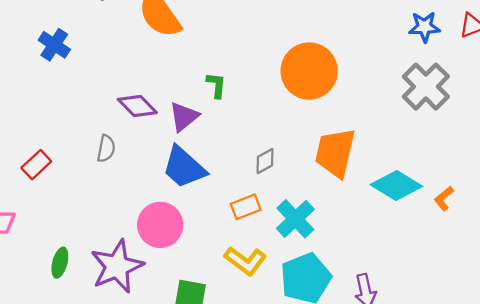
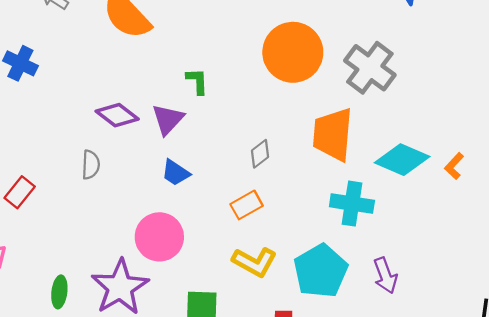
gray cross: (426, 87) -> (370, 68), moved
blue trapezoid: (184, 167) -> (176, 173), size x0.6
cyan cross: (295, 219) -> (352, 204), moved, turned -30

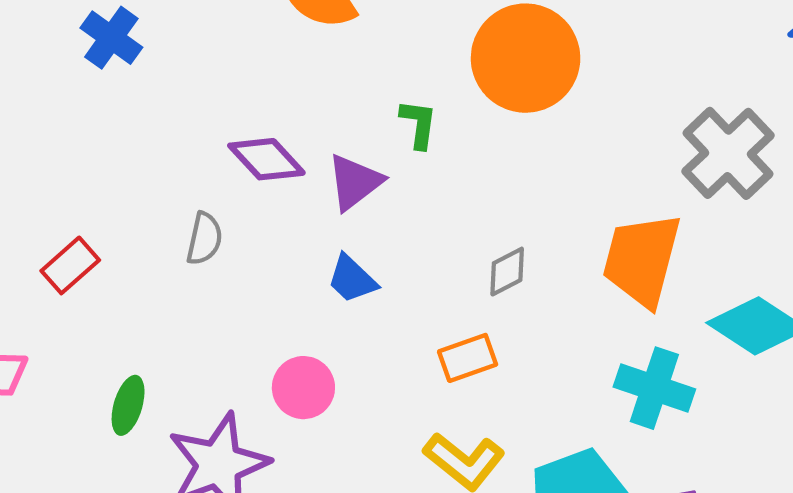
orange circle: (293, 52) -> (526, 58), moved
pink circle: (159, 237) -> (303, 388), size x0.7
green ellipse: (59, 292) -> (128, 405), moved

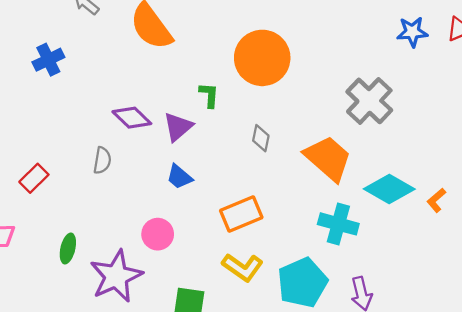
blue cross: (111, 38) -> (48, 60), turned 32
orange trapezoid: (642, 260) -> (328, 158), turned 120
gray diamond: (507, 272) -> (261, 138), moved, turned -48
orange rectangle: (468, 358) -> (241, 214), size x1.4

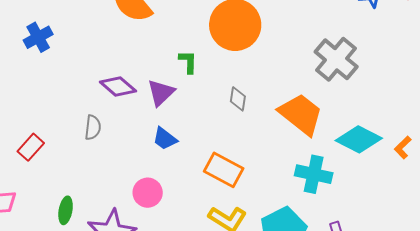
orange rectangle: (241, 214) -> (224, 170), turned 54

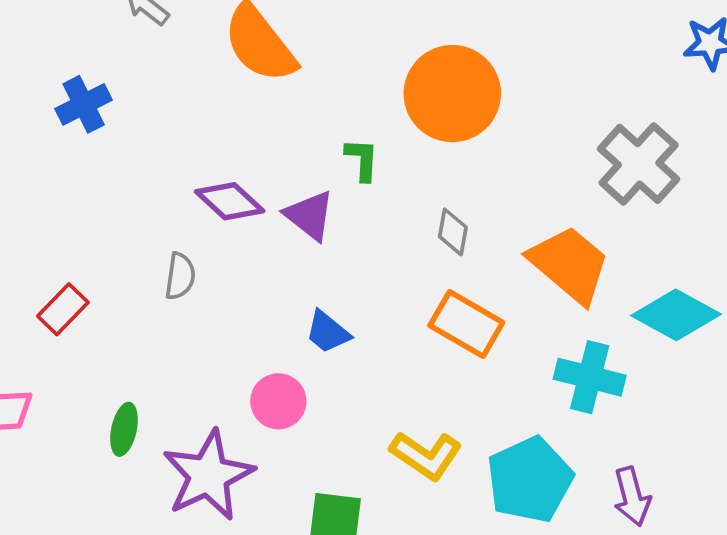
purple triangle: (161, 93) -> (309, 215), turned -40
blue trapezoid: (165, 139) -> (328, 332), moved
orange rectangle: (224, 170) -> (466, 324), moved

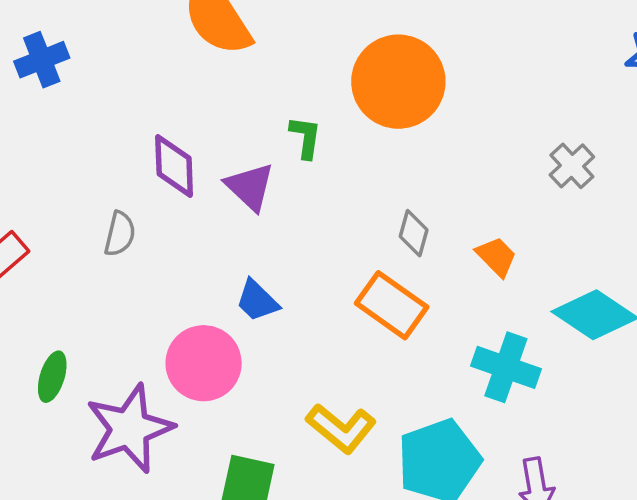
gray cross: (639, 164) -> (572, 166), size x0.6
purple diamond: (230, 201) -> (174, 166), turned 40
gray diamond: (453, 232) -> (414, 233), moved
orange trapezoid: (569, 264) -> (496, 257), size x0.5
pink circle: (278, 401) -> (204, 363), size x1.4

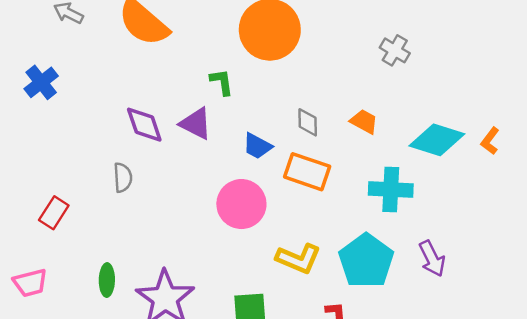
blue trapezoid: (257, 301) -> (257, 146), moved
pink circle: (204, 363) -> (241, 204), moved

